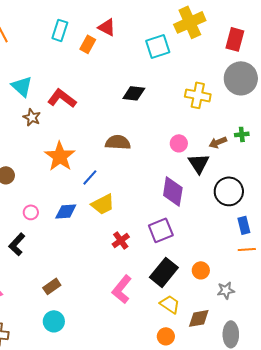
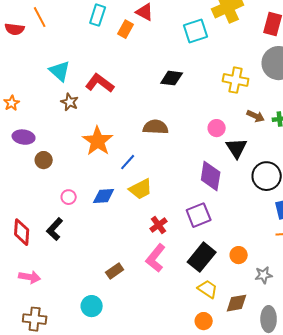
brown arrow: (218, 142) -> (256, 116), moved, turned -132
brown rectangle: (52, 286) -> (115, 271), moved
pink L-shape: (122, 289) -> (156, 258), moved

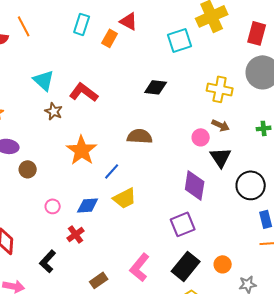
brown arrow: (256, 116) -> (221, 125), moved
red cross: (159, 225) -> (76, 234), moved
black L-shape: (55, 229) -> (48, 261), moved

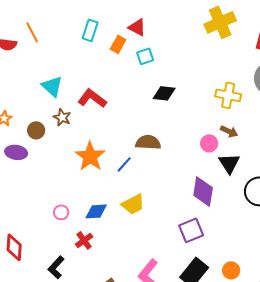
cyan square: (180, 40) -> (145, 56), moved, size x0.7
brown circle: (28, 169) -> (36, 130), moved
blue line: (112, 171) -> (124, 164), moved

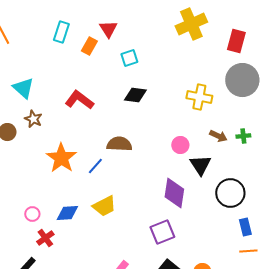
red triangle: (137, 27) -> (108, 29), turned 30
cyan square: (145, 56) -> (129, 58), moved
red L-shape: (92, 98) -> (79, 100), moved
brown arrow: (229, 131) -> (218, 136), moved
red cross: (84, 240) -> (45, 238), moved

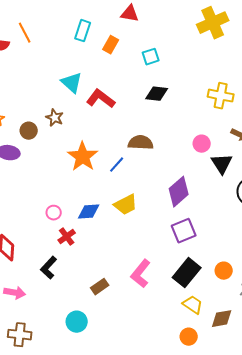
red triangle: (108, 29) -> (130, 14), moved, turned -48
cyan triangle: (23, 88) -> (72, 83), moved
purple diamond: (174, 193) -> (179, 192), moved, turned 40

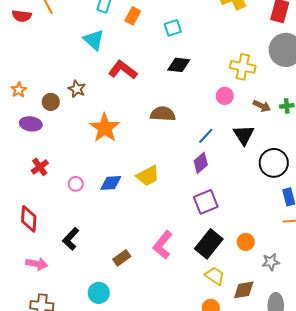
cyan triangle: (72, 83) -> (94, 40), moved
pink circle: (202, 144) -> (225, 96), moved
blue line: (117, 165) -> (206, 136), moved
purple diamond: (179, 192) -> (201, 163), size x0.7
red cross: (67, 237) -> (40, 167), moved

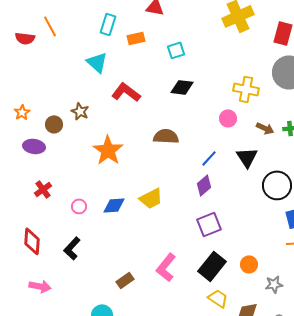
orange rectangle: (133, 16) -> (136, 38), turned 48
black L-shape: (71, 239) -> (72, 248), moved

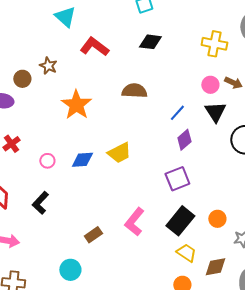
pink circle: (228, 118) -> (210, 85), moved
purple diamond: (204, 185) -> (184, 140), moved

